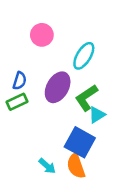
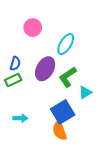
cyan triangle: (97, 115) -> (85, 92), moved
blue square: (80, 142) -> (63, 112), turned 30
cyan arrow: (47, 166) -> (20, 118), moved, turned -40

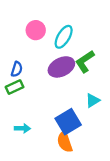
cyan ellipse: (66, 44) -> (64, 37), moved
purple ellipse: (45, 69) -> (61, 67), moved, turned 35
green L-shape: (68, 77) -> (85, 61), moved

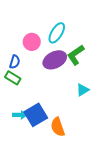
pink circle: (36, 30) -> (32, 42), moved
green rectangle: (15, 87) -> (13, 78), turned 56
blue square: (68, 122) -> (36, 115), moved

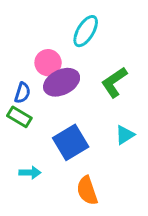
cyan ellipse: (57, 33) -> (86, 31), moved
purple ellipse: (55, 60) -> (62, 82), moved
blue square: (36, 115) -> (71, 142), moved

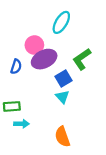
green rectangle: (19, 117) -> (12, 106), moved, turned -35
cyan triangle: (125, 135) -> (62, 97), moved, turned -40
blue square: (71, 142) -> (63, 78), moved, size x0.7

